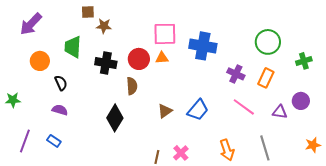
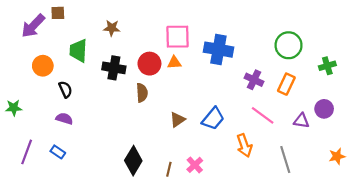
brown square: (88, 12) -> (58, 13), moved
black diamond: (115, 118) -> (133, 161), moved
orange arrow: (227, 150) -> (244, 146), moved

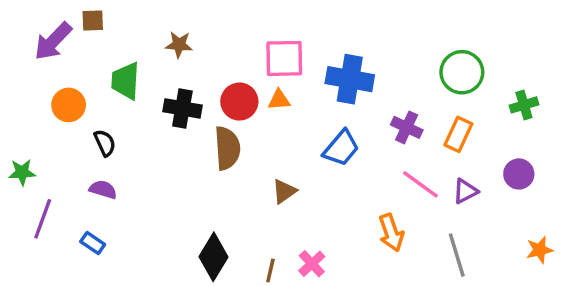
brown semicircle: (142, 93) -> (227, 148), size x1.4
blue trapezoid: (213, 119) -> (341, 148), moved
purple triangle: (301, 121) -> (465, 191), moved, turned -35
purple line: (27, 152) -> (43, 219), moved

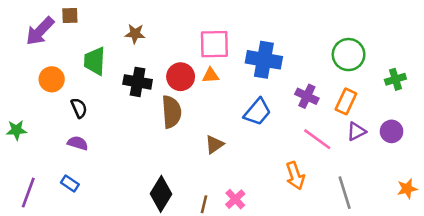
purple triangle: (465, 191) -> (356, 131), moved
purple line: (43, 219) -> (28, 193), moved

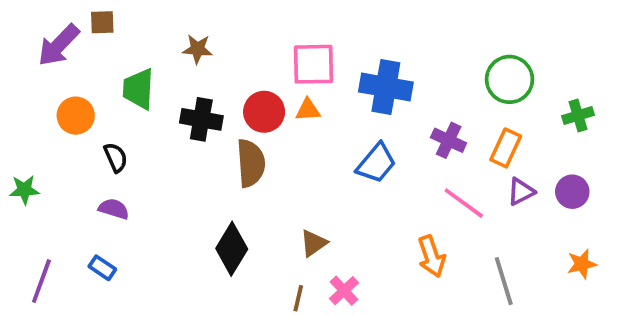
brown triangle: (214, 144) -> (314, 243), moved
orange star: (407, 189) -> (582, 264), moved
black diamond: (161, 194) -> (232, 249), moved

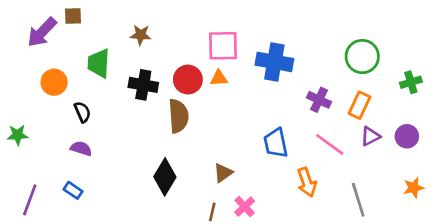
blue trapezoid: (376, 163) -> (276, 143), moved, turned 128

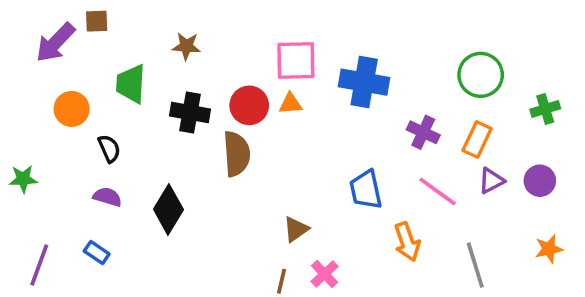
black diamond: (165, 177) -> (168, 209), moved

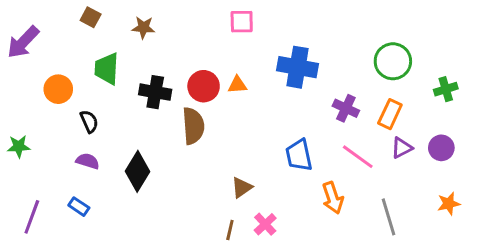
brown square: (97, 21) -> (91, 17), moved, turned 30
purple arrow: (55, 43) -> (23, 42), moved
brown star: (186, 46) -> (143, 28), moved
pink square: (296, 61) -> (242, 22), moved, size x0.7

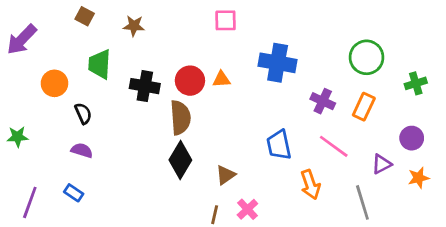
purple triangle: (402, 148) -> (382, 164), moved
black diamond: (138, 171) -> (180, 160), moved
orange star: (449, 204) -> (419, 178), moved

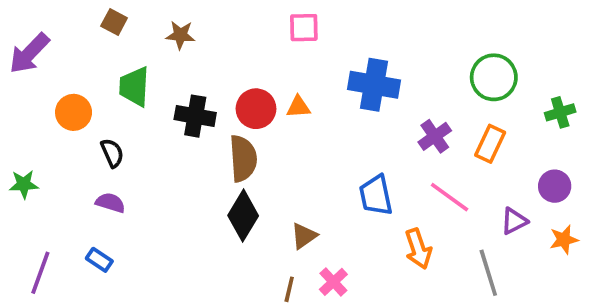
purple cross: (323, 101) -> (435, 136), turned 30

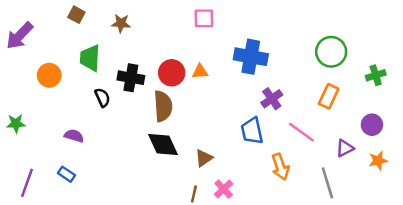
purple cross: (435, 136) -> (272, 99), moved
black semicircle: (112, 153) -> (102, 98), moved
black diamond: (243, 216) -> (163, 144), turned -56

